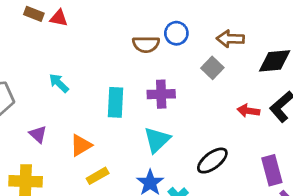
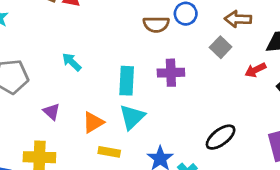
red arrow: (248, 111) -> (255, 70), moved, turned -35
cyan triangle: (157, 140) -> (132, 117), moved
yellow rectangle: (98, 176) -> (109, 152), turned 40

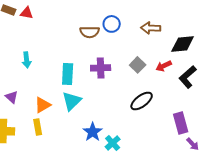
gray square: (221, 47) -> (138, 65), moved
cyan arrow: (72, 62) -> (27, 60), turned -140
black ellipse: (221, 137) -> (142, 101), moved
yellow rectangle: (109, 152) -> (38, 127), moved, turned 70

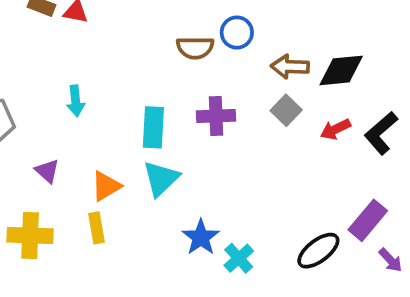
brown arrow: (151, 28) -> (290, 67), moved
black diamond: (183, 44) -> (341, 70), moved
red arrow: (164, 66) -> (335, 129), moved
black ellipse: (142, 101) -> (318, 251), moved
purple rectangle: (181, 123) -> (368, 220), turned 55

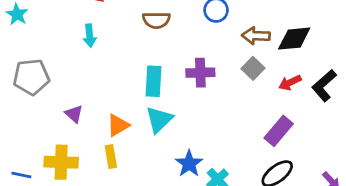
brown semicircle: (195, 48) -> (156, 20), moved
cyan arrow: (76, 101) -> (90, 36), moved
purple rectangle: (368, 220) -> (279, 131), moved

